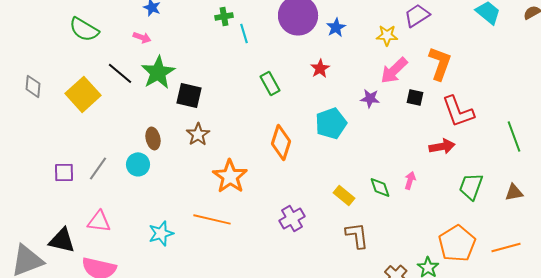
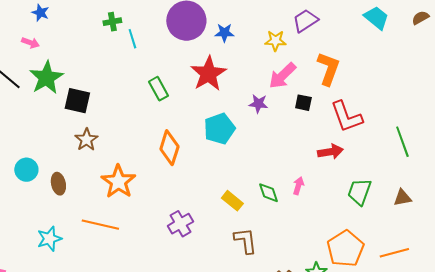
blue star: (336, 27) -> (224, 33), turned 30
red star: (320, 68) -> (208, 74), size x1.8
brown ellipse: (153, 138) -> (58, 184), moved

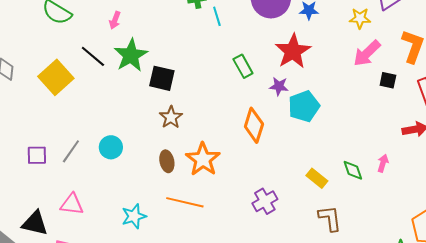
pink arrow: (30, 43) -> (115, 20), turned 90
purple star: (258, 104) -> (279, 86), moved
brown ellipse: (58, 184) -> (167, 161), moved

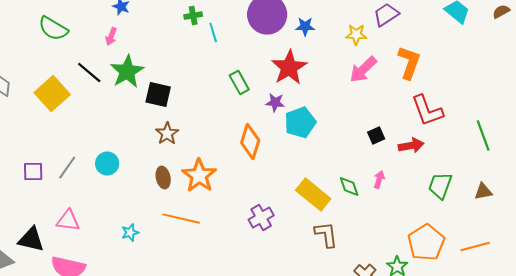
black square: (388, 80) -> (376, 136), moved, turned -36
yellow rectangle: (317, 178) -> (313, 195), size x1.6
cyan star: (134, 216) -> (130, 233), size x0.7

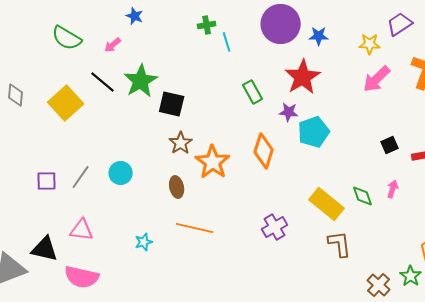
pink arrow: (111, 37) -> (113, 45), moved, turned 30
orange star: (199, 176) -> (213, 162), moved

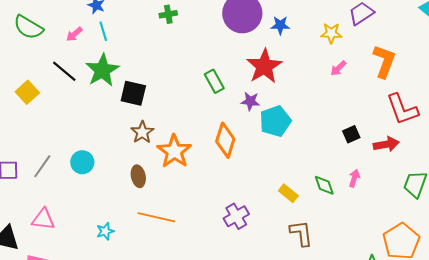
cyan line: (227, 42) -> (103, 31), moved
pink arrow: (377, 79) -> (338, 68), size x0.6
yellow square: (66, 103) -> (27, 92), size x0.7
yellow rectangle: (327, 204) -> (288, 193), size x0.6

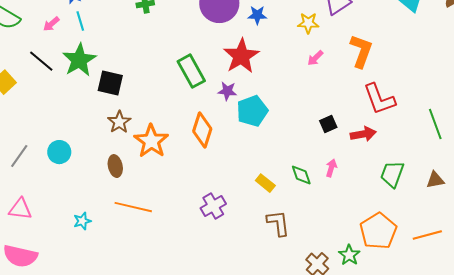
green rectangle: (214, 81) -> (191, 71), size x1.4

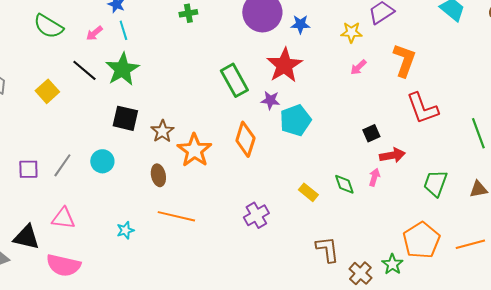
black square: (110, 83) -> (125, 118), moved
red arrow: (363, 134) -> (392, 155), moved
brown L-shape: (278, 223) -> (327, 249), moved

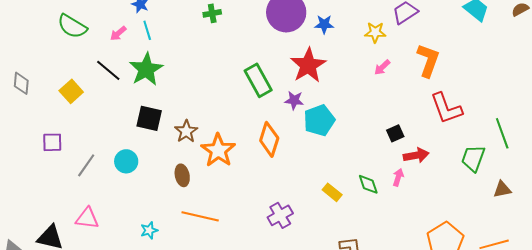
purple square: (28, 169) -> (52, 142), moved
green trapezoid: (435, 183) -> (473, 158), moved

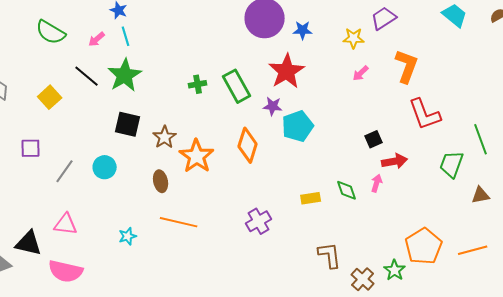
green cross: (212, 13) -> (198, 84), moved
yellow rectangle: (332, 192) -> (311, 198), turned -48

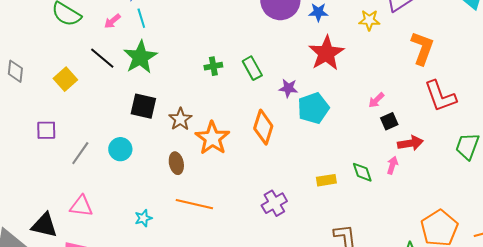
red star: (287, 71) -> (326, 53), moved
pink arrow: (361, 73) -> (376, 100), moved
green rectangle: (237, 86) -> (252, 68), size x0.7

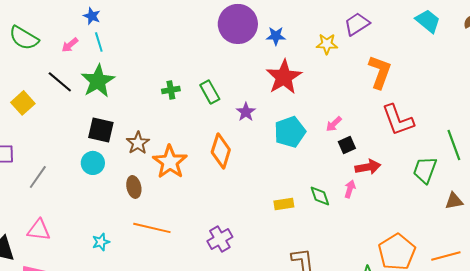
purple star: (288, 88) -> (246, 112), turned 30
cyan pentagon: (313, 108) -> (290, 132), moved
cyan circle: (120, 149) -> (93, 163), moved
purple cross: (274, 203) -> (220, 239), moved

